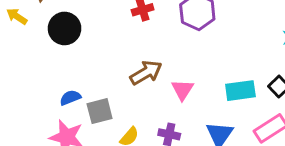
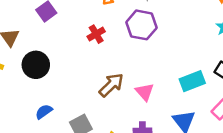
blue semicircle: (70, 98) -> (44, 112), moved

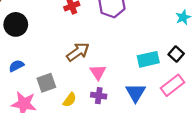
pink triangle: (145, 92) -> (98, 72), moved

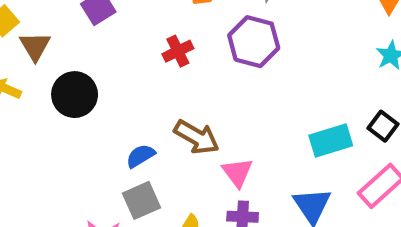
brown arrow: (78, 52) -> (197, 137), turned 70
blue semicircle: (16, 66) -> (141, 156), moved

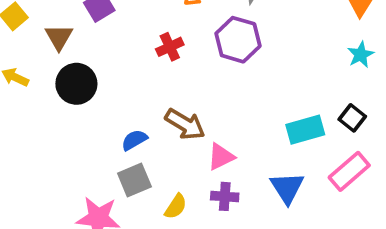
brown triangle: (35, 46) -> (59, 37), moved
pink triangle: (237, 172) -> (221, 157), turned 40

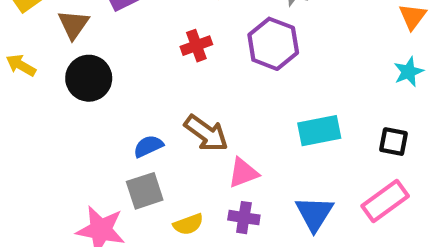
black square: (352, 118) -> (393, 142), turned -32
cyan rectangle: (305, 130) -> (319, 131), moved
yellow semicircle: (176, 206) -> (188, 224), turned 32

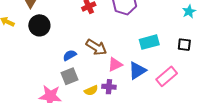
pink rectangle: (385, 201) -> (167, 76), moved
blue triangle: (314, 214) -> (137, 71), moved, turned 30
purple cross: (244, 218) -> (109, 87), moved

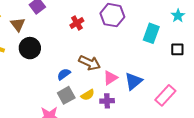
cyan rectangle: (149, 42) -> (151, 33), moved, turned -48
pink rectangle: (167, 76) -> (165, 95), moved
yellow semicircle: (91, 90) -> (88, 95), moved

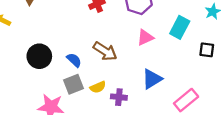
black circle: (30, 48) -> (39, 56), moved
blue semicircle: (64, 74) -> (74, 60), turned 72
pink triangle: (110, 78) -> (145, 37), moved

